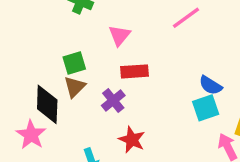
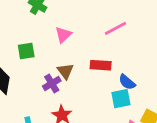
red rectangle: (134, 71) -> (101, 65), moved
brown triangle: (75, 87) -> (65, 71), moved, turned -30

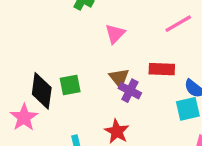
green square: (26, 51) -> (70, 85), moved
purple cross: (52, 83) -> (130, 91), moved, turned -30

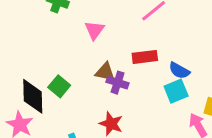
brown triangle: (119, 78) -> (105, 72), turned -30
green square: (70, 85) -> (59, 86), turned -30

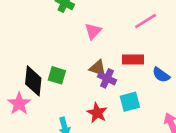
green square: (59, 86) -> (57, 75), turned -30
cyan square: (176, 91) -> (130, 102), moved

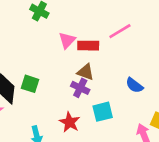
red rectangle: (133, 59) -> (88, 46), moved
brown triangle: (98, 68) -> (86, 72), moved

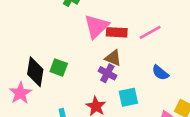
pink line: (120, 31) -> (150, 32), moved
pink triangle: (67, 40) -> (96, 26), size x1.5

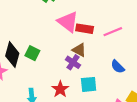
pink triangle: (96, 26) -> (68, 22), turned -45

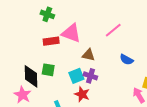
red rectangle: (85, 29) -> (51, 41), moved
purple cross: (73, 62) -> (90, 76), moved
cyan square: (89, 84) -> (76, 76), moved

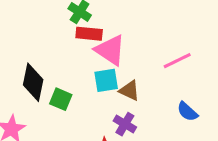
red rectangle: (51, 41) -> (89, 34), moved
black diamond: (31, 76) -> (33, 82), moved
cyan square: (76, 76) -> (106, 80), moved

